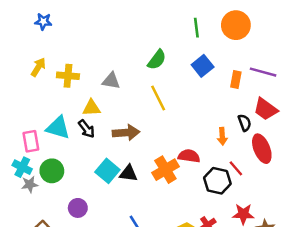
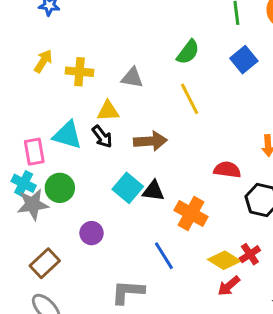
orange cross: (165, 170) -> (191, 213), moved, turned -30
gray star: (30, 184) -> (33, 204), size x1.5

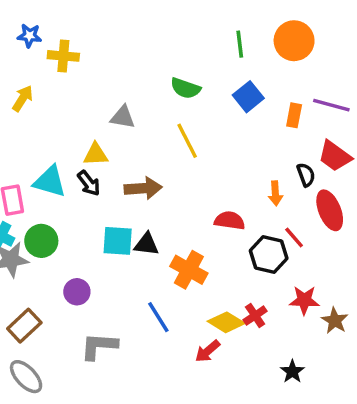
green semicircle: (188, 52) -> (185, 88), turned 72
yellow cross: (79, 72) -> (63, 56), moved
cyan square: (128, 188) -> (118, 241), turned -36
red arrow: (229, 286) -> (208, 351), moved
gray L-shape: (128, 292) -> (99, 346), moved

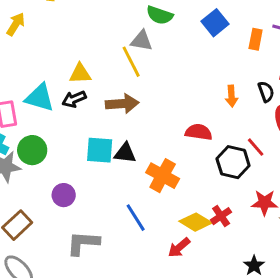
gray triangle: (123, 117) -> (142, 41), moved
yellow line: (187, 141) -> (131, 62), moved
black arrow: (89, 183) -> (74, 99), turned 105
orange arrow: (275, 193) -> (232, 96), moved

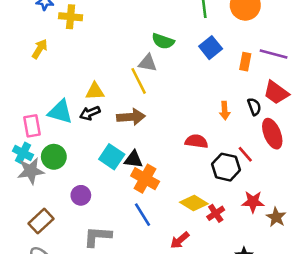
cyan square: (100, 150) -> (112, 157), turned 30
orange cross: (163, 176) -> (145, 179), moved
yellow diamond: (196, 222) -> (194, 203), moved

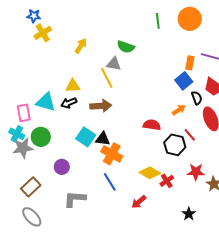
yellow cross: (71, 17) -> (43, 33), moved, turned -36
blue square: (211, 48) -> (184, 81), moved
yellow arrow: (40, 49) -> (81, 46), moved
orange arrow: (225, 111) -> (179, 110), moved, turned -120

